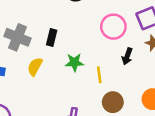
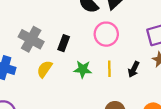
pink circle: (113, 27) -> (106, 34), moved
yellow line: (99, 75) -> (109, 69), moved

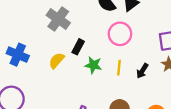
gray cross: (31, 39) -> (58, 19), moved
black rectangle: (64, 43) -> (78, 47), moved

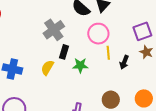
gray cross: (58, 19) -> (54, 30), moved, turned 30
yellow line: (119, 68) -> (108, 53), moved

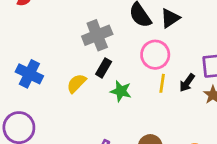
black arrow: (124, 62) -> (187, 83), moved

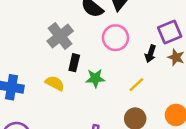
yellow semicircle: (76, 83) -> (55, 83), turned 90
yellow line: (162, 83) -> (136, 85), moved, turned 56

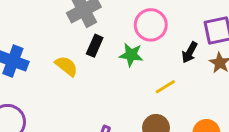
green star: (95, 78) -> (131, 55), moved

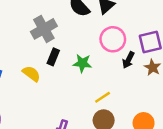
pink circle: (151, 25) -> (113, 39), moved
yellow line: (165, 87) -> (103, 97), moved

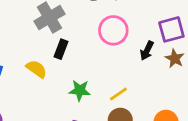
pink circle: (113, 39) -> (113, 30), moved
green star: (82, 63) -> (80, 90), moved

